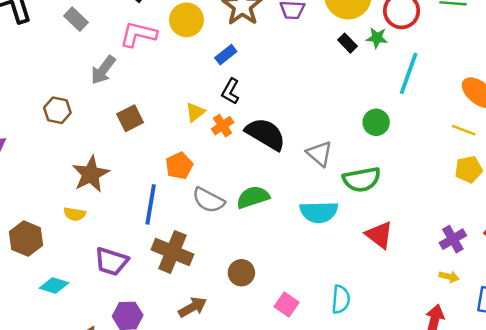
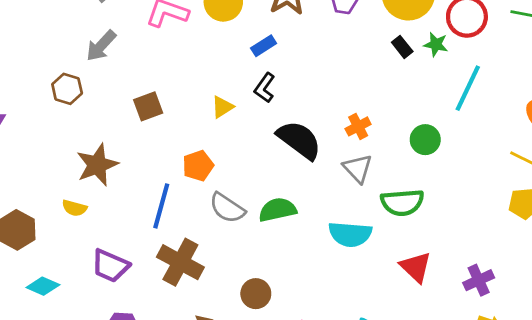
gray arrow: (103, 70) -> (101, 46), moved
orange cross: (223, 126) -> (358, 126), moved
purple cross: (453, 239) -> (479, 280), moved

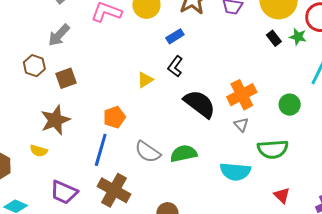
brown square: (148, 106) -> (66, 78), moved
orange cross: (358, 126) -> (242, 95), size x1.6
orange pentagon: (198, 166) -> (114, 117), moved
gray triangle: (358, 168) -> (241, 125), size x0.7
red triangle: (416, 267) -> (282, 195), size x0.7

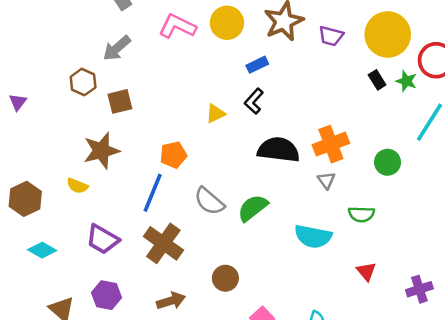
black semicircle: (200, 104) -> (279, 150), turned -36
green semicircle: (273, 149) -> (361, 214), size x0.7
green semicircle: (184, 154) -> (253, 208), turned -32

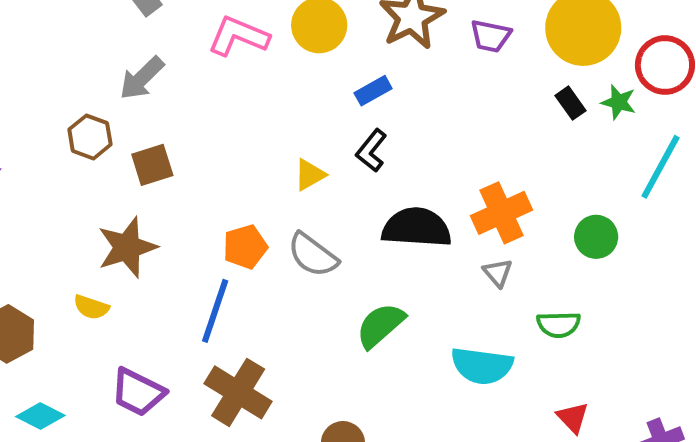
gray semicircle: (209, 201) -> (313, 255), moved

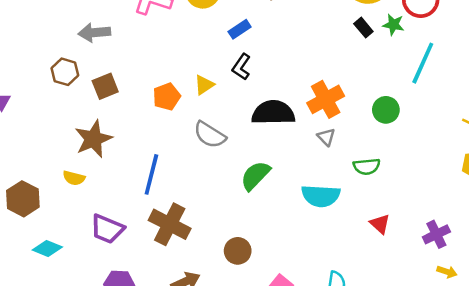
gray arrow: (142, 78) -> (94, 33), turned 44
orange pentagon: (245, 247) -> (167, 97), moved

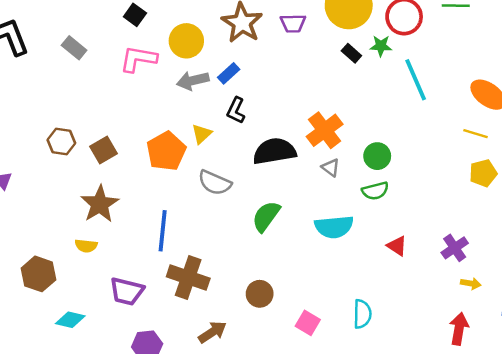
gray arrow: (94, 33) -> (193, 81), moved
cyan line: (423, 63) -> (416, 80), turned -39
orange pentagon: (167, 97) -> (166, 151), size x1.4
green circle: (386, 110) -> (377, 156), moved

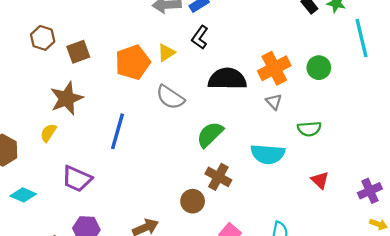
green circle: (377, 156) -> (319, 68), moved
yellow semicircle: (86, 246) -> (48, 133), turned 108
brown cross: (188, 277) -> (218, 177), moved, size x0.7

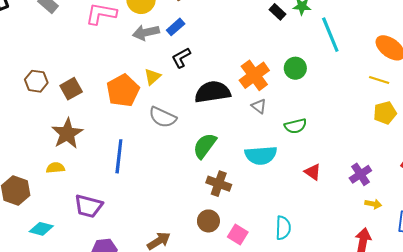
black L-shape: (200, 37) -> (181, 58), turned 35
yellow semicircle: (48, 133) -> (55, 168), turned 60
brown circle: (193, 201) -> (208, 221), moved

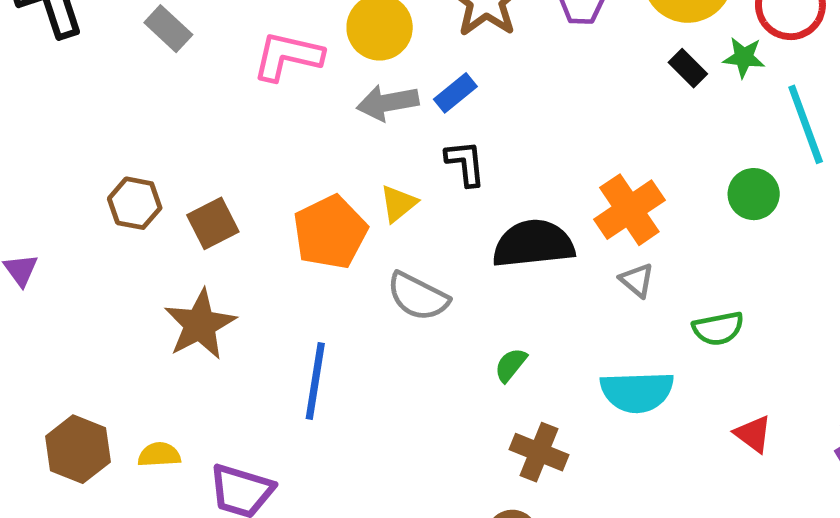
black L-shape: (181, 58) -> (465, 163), turned 110
green circle: (295, 68) -> (754, 194), moved
green semicircle: (205, 146) -> (511, 365), size x0.6
yellow semicircle: (55, 168) -> (159, 455), moved

